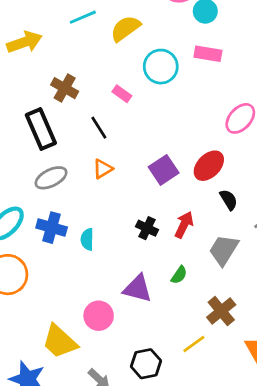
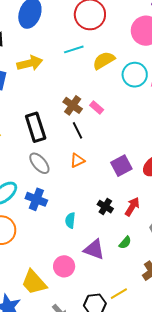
cyan circle: (161, 67) -> (135, 75), moved
brown cross: (65, 88) -> (73, 105), moved
gray ellipse: (51, 178) -> (39, 163), turned 70
cyan semicircle: (87, 239) -> (70, 220), moved
yellow line: (194, 344) -> (119, 294), moved

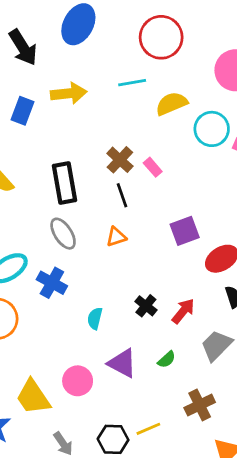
purple square: (121, 166) -> (185, 231), moved

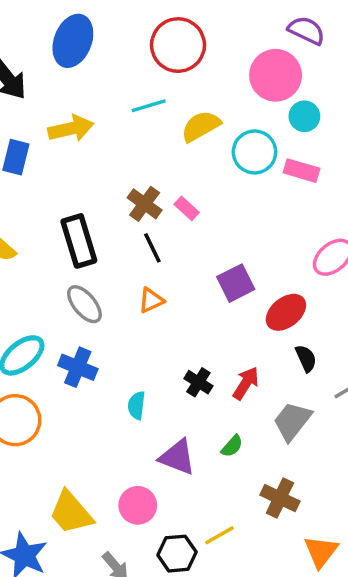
pink circle: (78, 381) -> (138, 505), moved
brown cross: (200, 405) -> (280, 498), turned -32

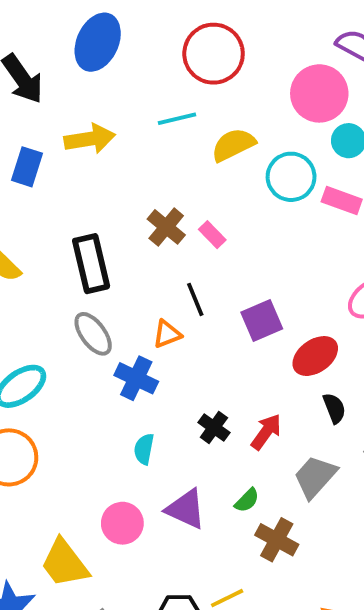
black line: (152, 248) -> (195, 299), moved
blue cross: (78, 367) -> (136, 378), moved
brown cross: (280, 498) -> (277, 540), moved
pink circle: (138, 505) -> (122, 523), moved

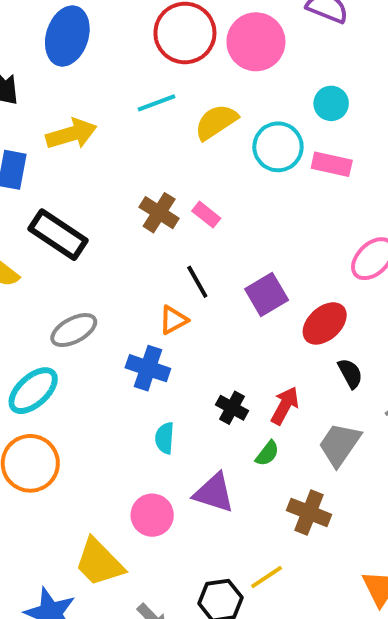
pink circle: (319, 93) -> (256, 42), moved
black rectangle: (91, 264) -> (58, 235), moved, turned -36
gray ellipse: (93, 334) -> (74, 330), moved, turned -75
green semicircle: (247, 500) -> (267, 453), moved

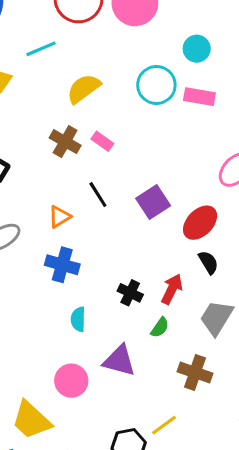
cyan line: (156, 103) -> (41, 49), moved
yellow semicircle: (216, 122) -> (84, 89), moved
orange triangle: (173, 320) -> (59, 217), moved
black semicircle: (350, 373) -> (208, 262), moved

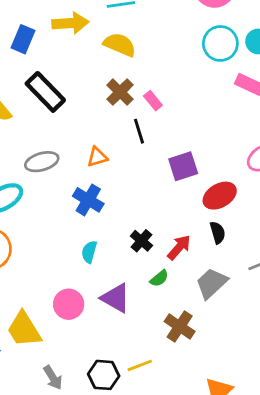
cyan circle: (156, 85) -> (220, 43), moved
yellow semicircle: (84, 89) -> (120, 45), moved, turned 44
black line: (98, 195) -> (139, 131), moved

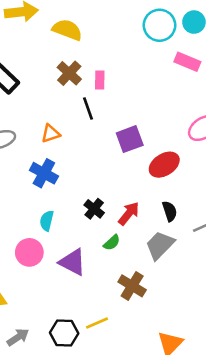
pink rectangle: (153, 101) -> (100, 80), turned 42
black semicircle: (218, 233) -> (170, 211), moved
pink circle: (69, 304) -> (29, 252), moved
gray arrow: (53, 378) -> (18, 337), turned -90

